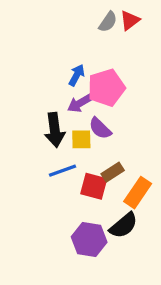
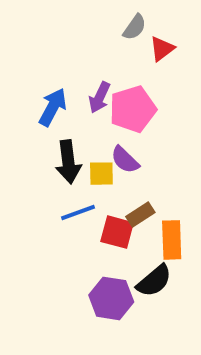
red triangle: (130, 20) -> (162, 49), moved
blue arrow: (77, 75) -> (53, 107), moved, size x1.4
purple arrow: (80, 103) -> (100, 97), moved, turned -35
orange rectangle: (138, 193) -> (172, 240), turned -36

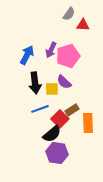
red triangle: (162, 49) -> (83, 25), turned 40
red square: (117, 232) -> (60, 119), turned 30
black semicircle: (154, 281) -> (52, 134), moved

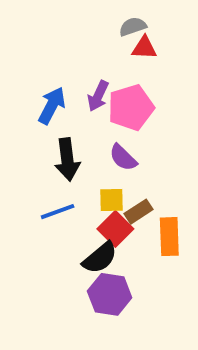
gray semicircle: (69, 14) -> (133, 27), turned -144
red triangle: (83, 25) -> (144, 48), moved
yellow square: (52, 89) -> (112, 200), moved
blue line: (40, 109) -> (58, 212), moved

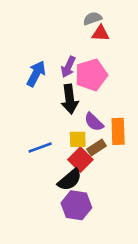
purple semicircle: (123, 158) -> (94, 122), moved
black arrow: (67, 160) -> (70, 99), moved
orange rectangle: (169, 237) -> (118, 131), moved

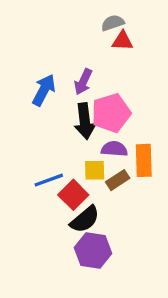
pink pentagon: (91, 75) -> (111, 113), moved
purple semicircle: (94, 122) -> (114, 149), turned 140
red square: (80, 160) -> (73, 195), moved

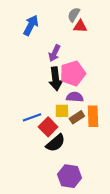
gray semicircle: (113, 23) -> (74, 15), turned -40
blue arrow: (44, 90) -> (31, 25), moved
orange rectangle: (144, 160) -> (93, 116), moved
purple hexagon: (93, 250) -> (69, 176), moved

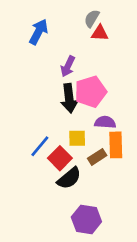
purple semicircle: (75, 97) -> (105, 122), moved
blue line: (32, 117) -> (40, 146), turned -30
brown rectangle: (77, 117) -> (97, 157), moved

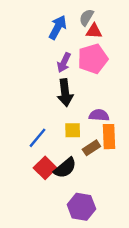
blue arrow: (39, 32) -> (58, 27), moved
pink pentagon: (90, 92) -> (93, 59), moved
red square: (60, 158) -> (45, 168), moved

